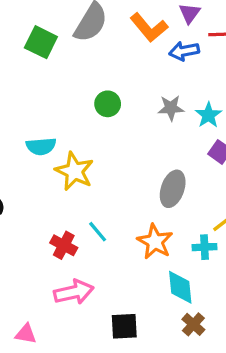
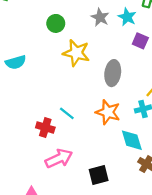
gray star: (171, 108) -> (100, 17), turned -30
yellow star: (74, 171) -> (76, 53), moved

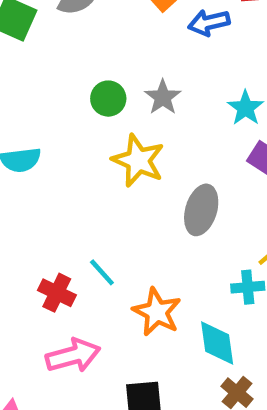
gray star: (100, 17) -> (163, 97), moved
orange star: (108, 112) -> (157, 312), moved

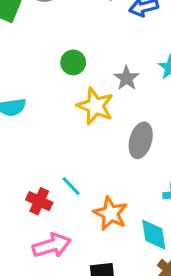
gray star: (163, 97) -> (127, 78), moved

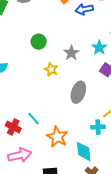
yellow star: (95, 106) -> (51, 69), size x0.6

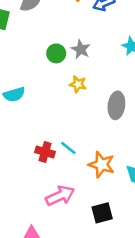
gray star: (71, 53) -> (81, 49), moved
red cross: (13, 127) -> (45, 152), moved

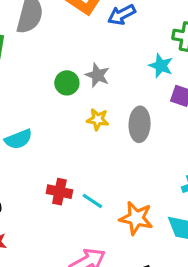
gray ellipse: (116, 105) -> (140, 124), moved
red cross: (45, 152) -> (59, 192), moved

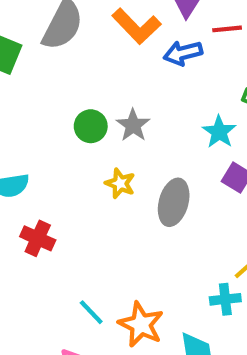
red cross: (59, 192) -> (38, 238), moved
cyan line: (92, 201) -> (91, 312), moved

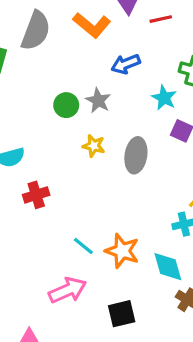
blue arrow: (183, 53) -> (126, 64), moved
red cross: (38, 238) -> (36, 195), turned -35

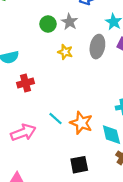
gray ellipse: (136, 155) -> (97, 47), moved
pink arrow: (68, 290) -> (23, 133), moved

